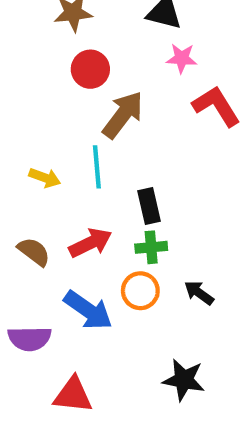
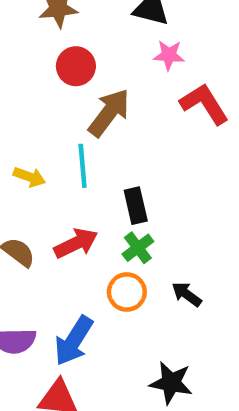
green cross: (151, 247) -> (138, 248), turned -32
blue arrow: (88, 310) -> (74, 341), moved, turned 87

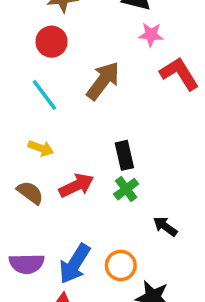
red circle: (76, 66) -> (52, 42), moved
cyan line: (83, 166) -> (44, 95), moved, turned -32
yellow arrow: (29, 177) -> (41, 148), moved
orange circle: (127, 292) -> (121, 265), moved

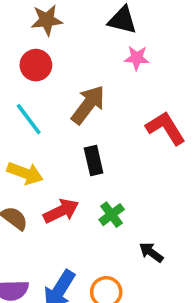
red L-shape: (179, 74) -> (166, 128), moved
yellow arrow: (41, 148) -> (25, 173), size x1.4
black rectangle: (124, 155) -> (94, 161), moved

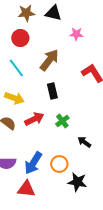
black triangle: (122, 20) -> (53, 13), moved

